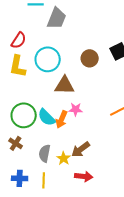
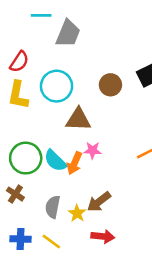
yellow line: (44, 180) -> (51, 242), turned -56

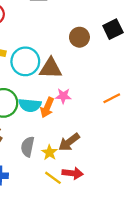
cyan circle: (57, 86) -> (25, 61), moved
cyan semicircle: (55, 161) -> (30, 105), turned -40
yellow line: (51, 242) -> (53, 178), moved

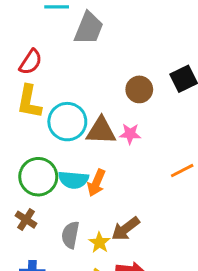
pink star: (63, 96) -> (130, 134), moved

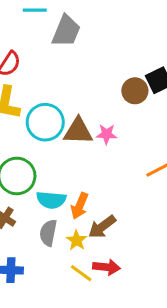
brown circle: (139, 89) -> (135, 91), moved
cyan semicircle: (73, 180) -> (51, 200), moved
orange arrow: (96, 183) -> (80, 206), moved

